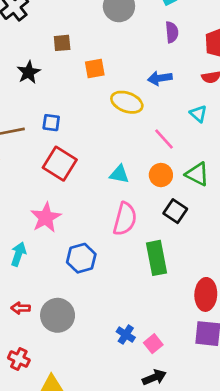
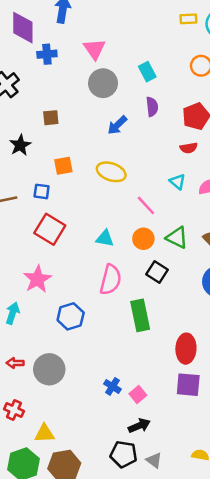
orange square: (95, 69) -> (63, 166), moved
blue arrow: (160, 78) -> (117, 125), moved, turned -35

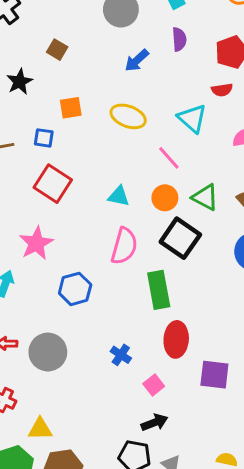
brown square: (51, 118) -> (57, 50), turned 35
cyan triangle: (177, 182) -> (192, 118), moved, size x1.5
black square: (157, 272) -> (180, 238), size x1.5
red ellipse: (186, 349) -> (176, 339), moved
blue cross: (112, 386) -> (121, 355), moved

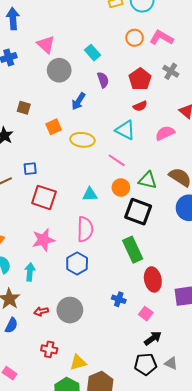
orange square: (71, 108) -> (54, 127), moved
pink star: (36, 243) -> (43, 240), turned 30
pink semicircle: (124, 246) -> (85, 229), moved

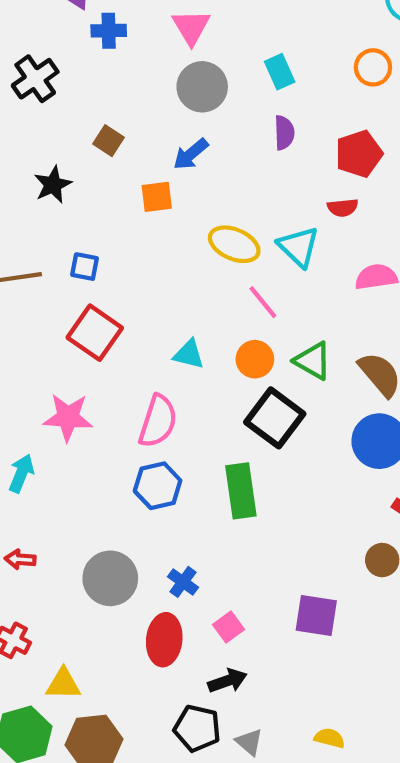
blue arrow: (78, 101) -> (191, 154), moved
yellow ellipse: (82, 140) -> (234, 244), moved
blue hexagon: (77, 263) -> (158, 486), moved
red ellipse: (153, 279) -> (164, 640), moved
gray circle: (70, 310) -> (110, 578), moved

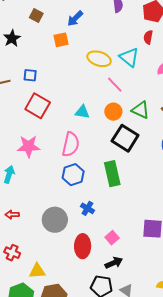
red semicircle: (343, 208) -> (148, 37), turned 112
blue cross: (183, 582) -> (87, 208), moved

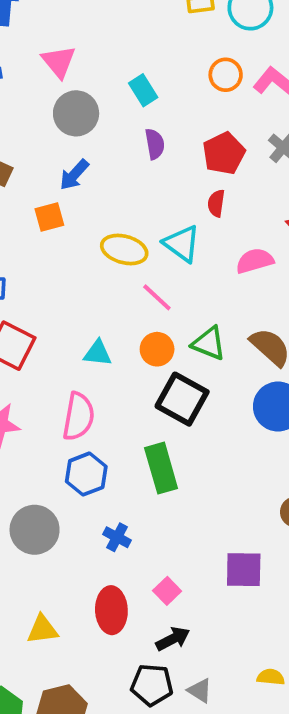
gray circle: (55, 220) -> (35, 530), moved
yellow triangle: (37, 271) -> (42, 629), moved

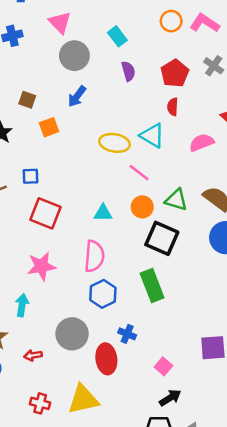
orange square: (49, 217) -> (49, 127), moved
red ellipse: (111, 610) -> (106, 359), moved
yellow triangle: (42, 629) -> (83, 399), size x1.5

